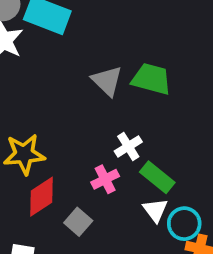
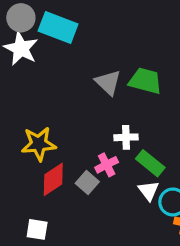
white cross: (128, 146) -> (126, 137), turned 30
gray square: (78, 222) -> (87, 183), moved

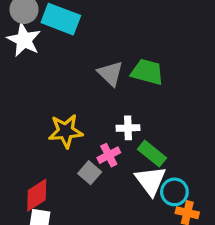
yellow star: (39, 144) -> (66, 131), moved
red diamond: (53, 179) -> (37, 195), moved
white triangle: (149, 191) -> (150, 181), size x1.5

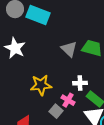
white star: (24, 40) -> (15, 48), moved
pink cross: (109, 155) -> (68, 100), turned -32

